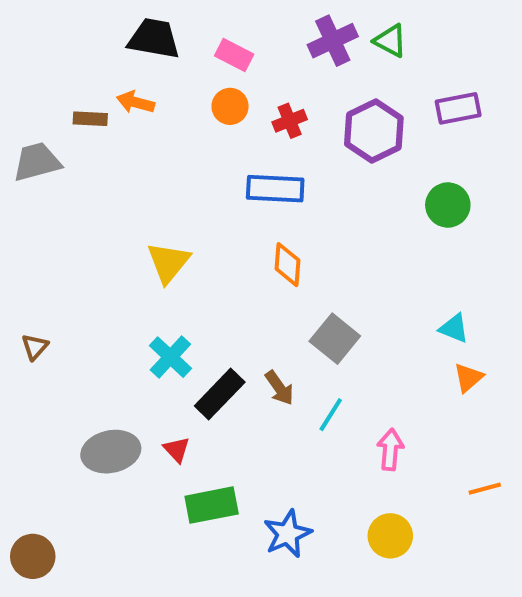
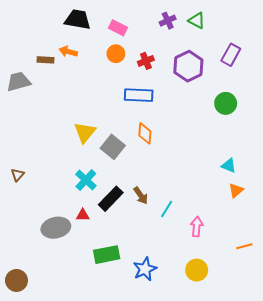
purple cross: (333, 41) -> (168, 21), size x0.7
purple rectangle: (458, 108) -> (231, 55), turned -50
gray square: (335, 339) -> (113, 147), moved
red triangle: (177, 450) -> (83, 215), moved, turned -48

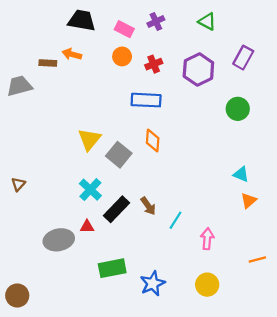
purple cross: (168, 21) -> (156, 22), moved

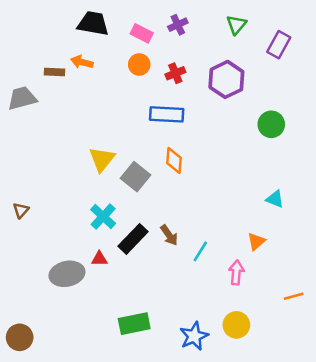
green triangle: (207, 22) -> (236, 25), turned 42
purple rectangle: (243, 58) -> (279, 45), moved
orange triangle: (249, 201) -> (256, 241), moved
green rectangle: (112, 268) -> (134, 324), moved
blue star: (153, 283) -> (194, 336), moved

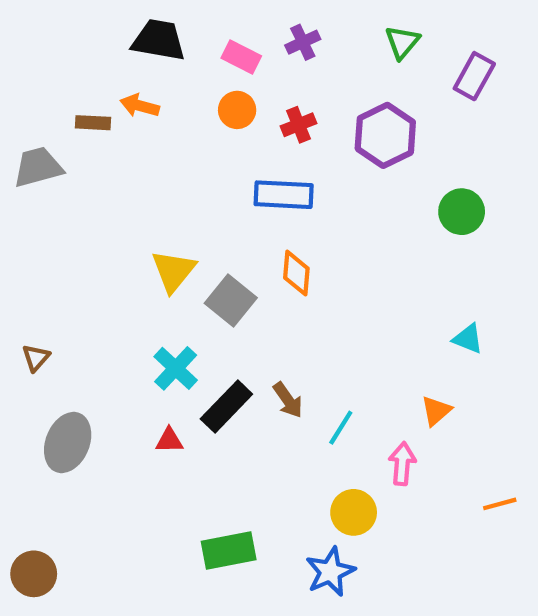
gray ellipse: (67, 274) -> (68, 442), moved, turned -56
yellow circle: (236, 325) -> (354, 512), moved

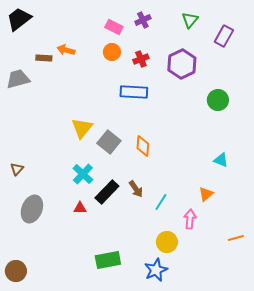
black trapezoid: (159, 40) -> (19, 19), moved, turned -48
orange diamond: (296, 273) -> (143, 146), moved

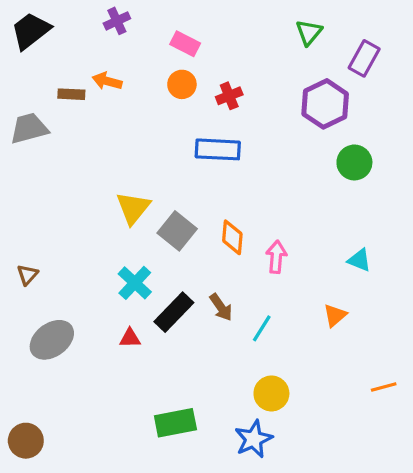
purple cross: (143, 20) -> (117, 21), moved
purple hexagon: (182, 64) -> (325, 104), moved
gray ellipse: (32, 209) -> (52, 340), turned 32
pink arrow: (190, 219) -> (276, 257), moved

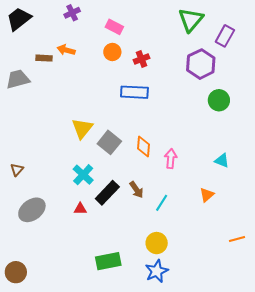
green triangle: (309, 32) -> (191, 20), size x1.5
yellow circle: (271, 393) -> (157, 243), moved

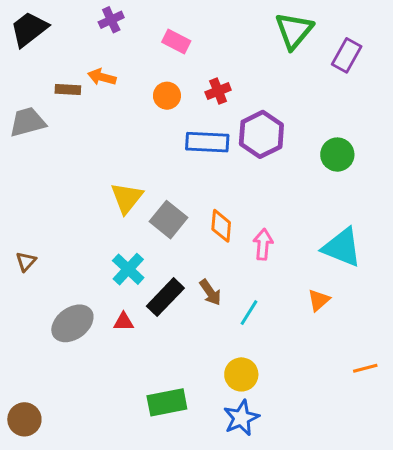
orange circle: (112, 52) -> (167, 96), moved
purple hexagon: (201, 64) -> (261, 134), moved
cyan triangle: (222, 161) -> (342, 247), size x1.8
gray ellipse: (32, 210) -> (72, 323), moved

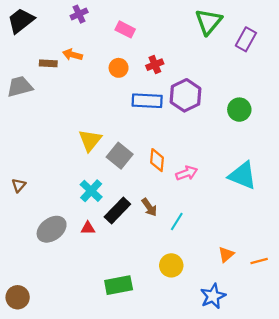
pink arrow: (263, 244) -> (187, 173), turned 65
orange triangle: (319, 300) -> (226, 254), moved
blue star: (241, 418) -> (213, 296), moved

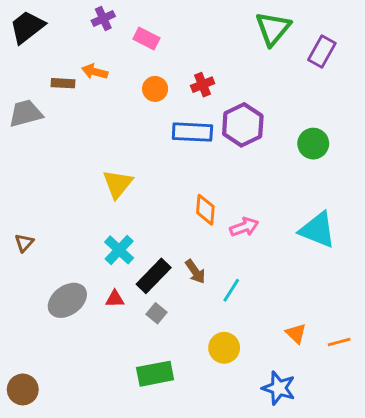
pink rectangle: (125, 29) -> (146, 39), moved
gray square: (120, 156) -> (156, 313), moved, size x0.6
orange triangle: (226, 254) -> (296, 333), turned -35
blue star: (213, 296) -> (279, 388), turned -30

